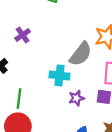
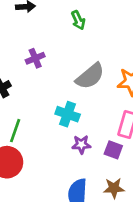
gray semicircle: (81, 54) -> (90, 76), moved

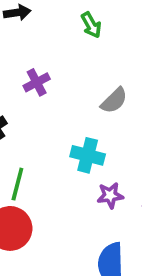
gray semicircle: (90, 76) -> (114, 101), size x0.7

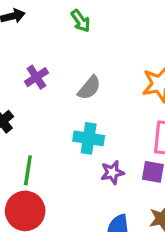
gray semicircle: (114, 101) -> (89, 88), moved

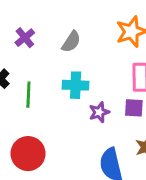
green line: (28, 170) -> (28, 95), moved

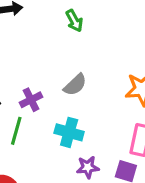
purple cross: (25, 38) -> (31, 100), moved

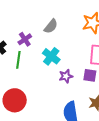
cyan cross: (69, 132) -> (51, 56), turned 30

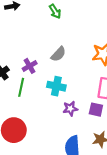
cyan cross: (51, 56) -> (56, 86), turned -30

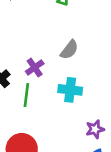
purple star: (70, 109) -> (95, 129), moved

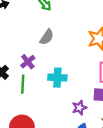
gray semicircle: (69, 50) -> (47, 37), moved

